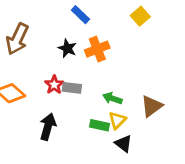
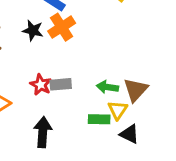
black star: (67, 48) -> (33, 31), moved
orange cross: (97, 49) -> (62, 27), moved
brown triangle: (152, 106) -> (136, 90), moved

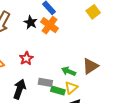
orange cross: (62, 27) -> (50, 25), turned -36
gray rectangle: (61, 84) -> (45, 82), moved
brown triangle: (136, 90) -> (90, 66), moved

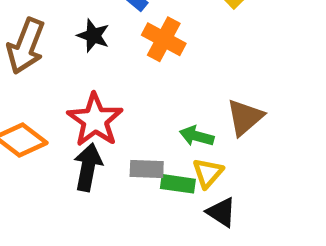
orange cross: (50, 25) -> (164, 39), moved
red star: (26, 58) -> (95, 120), size x1.6
black arrow: (20, 89) -> (88, 167), moved

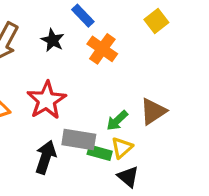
green arrow: (197, 136) -> (117, 120), turned -65
black arrow: (88, 167) -> (46, 157), moved
gray rectangle: (147, 169) -> (79, 140), size x1.4

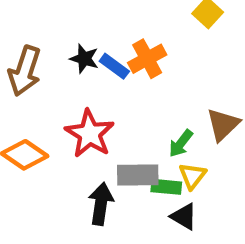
blue rectangle: (83, 16) -> (114, 66), moved
orange cross: (102, 49) -> (147, 59), turned 36
black triangle: (128, 177) -> (184, 217), moved

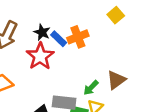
red star: (90, 134) -> (40, 56), moved

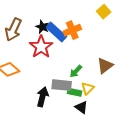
blue rectangle: (59, 39) -> (56, 32), size x1.5
green arrow: (91, 88) -> (76, 71), moved

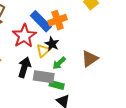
black star: (42, 27) -> (52, 44), moved
yellow triangle: (88, 88) -> (43, 51), moved
black arrow: (42, 97) -> (24, 67), moved

